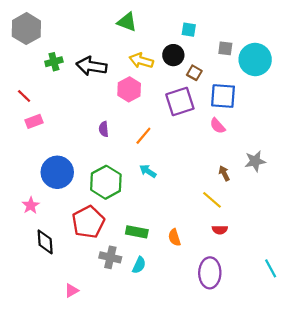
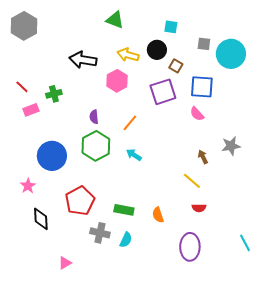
green cross: (54, 62) -> (54, 94), moved
green hexagon: (106, 182) -> (96, 146), moved

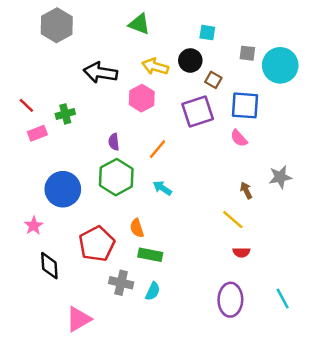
gray hexagon: (24, 26) -> (57, 25), moved
orange semicircle: (158, 215) -> (137, 228), moved
cyan line: (245, 243) -> (283, 299), moved
pink triangle: (65, 263) -> (79, 319), size x1.6

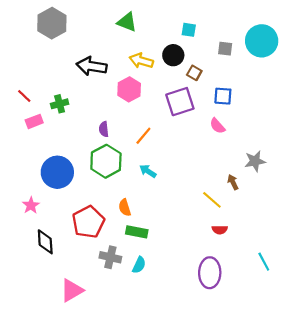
cyan circle: (280, 65) -> (262, 41), moved
blue square: (245, 105) -> (223, 96), size x0.7
brown arrow: (246, 190) -> (233, 182), moved
cyan line: (283, 299) -> (264, 262), moved

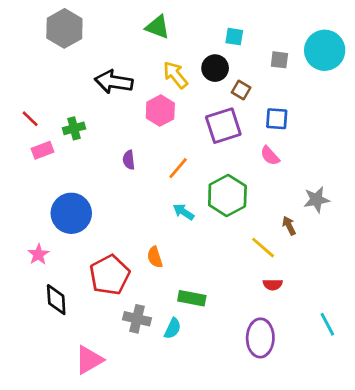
yellow arrow: (141, 61) -> (175, 75), turned 35
green hexagon: (106, 161) -> (227, 195), moved
green rectangle: (137, 232) -> (192, 298), moved

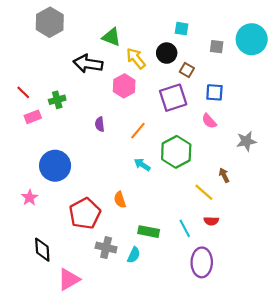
green triangle: (158, 27) -> (111, 37), moved
gray star: (316, 200) -> (246, 141), moved
black diamond: (56, 300) -> (42, 250), moved
cyan line: (327, 324) -> (185, 228), moved

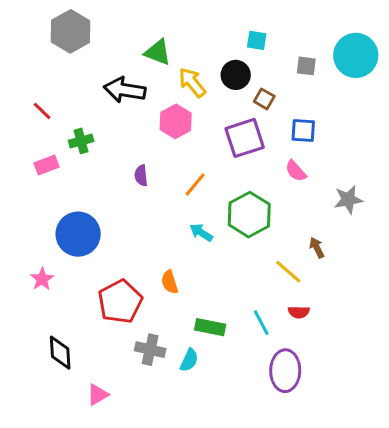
red line: (23, 92) -> (42, 111), moved
pink triangle: (69, 279) -> (98, 395), size x0.7

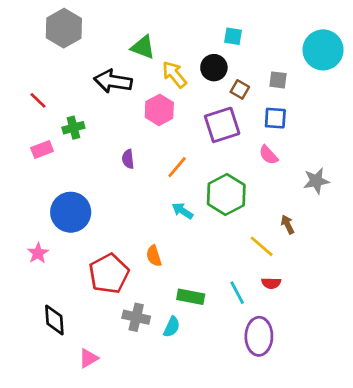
gray square: (306, 66) -> (278, 80), moved

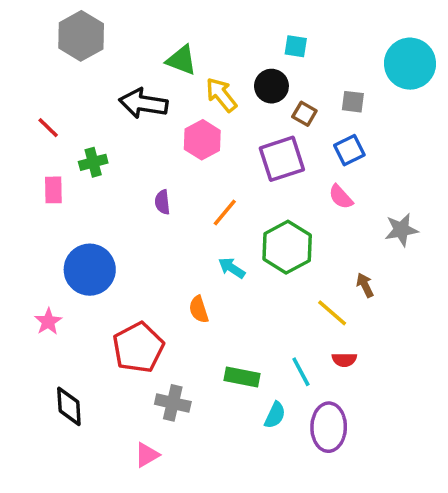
blue square: (275, 118) -> (349, 150), turned -30
pink rectangle: (42, 149) -> (53, 190), turned -70
orange semicircle: (154, 256) -> (199, 309), moved
cyan semicircle: (172, 327) -> (275, 415), moved
pink triangle: (88, 358) -> (147, 455), moved

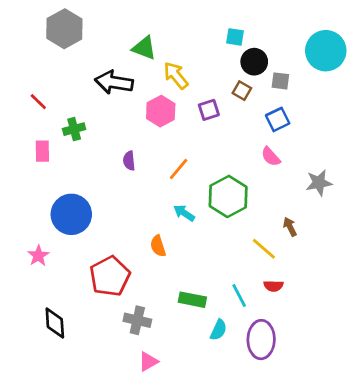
black circle: (271, 86) -> (254, 62), moved
purple square: (282, 159) -> (209, 110), moved, size x0.6
pink triangle: (147, 455) -> (148, 362), moved

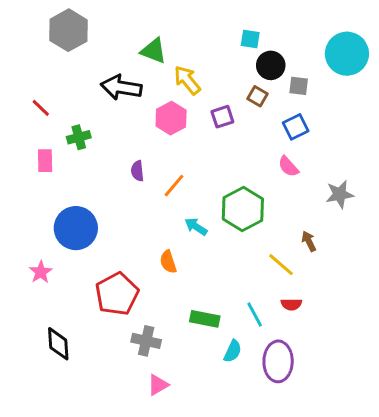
orange line: (179, 169) -> (174, 186), moved

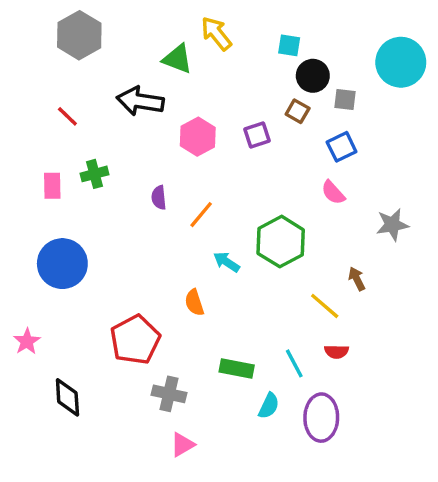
yellow arrow: (187, 80) -> (216, 33), moved
red line: (41, 108) -> (67, 116), moved
green cross: (79, 137) -> (95, 174), moved
blue circle: (76, 228) -> (62, 264), moved
pink star: (41, 272) -> (27, 341), moved

